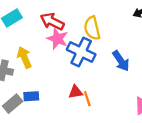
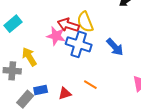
red arrow: (52, 21) -> (68, 25), moved
red triangle: (76, 92) -> (65, 93), moved
orange line: (87, 99) -> (90, 85), turned -32

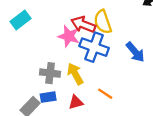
yellow arrow: (29, 57) -> (75, 74), moved
gray cross: (12, 71) -> (50, 73), moved

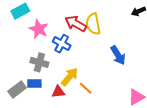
pink star: (69, 36) -> (39, 29), moved
blue cross: (94, 47) -> (62, 44), moved, size x0.7
yellow arrow: (75, 74) -> (70, 77), moved, turned 60

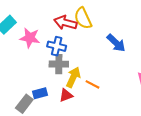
gray cross: (39, 62) -> (59, 64), moved

